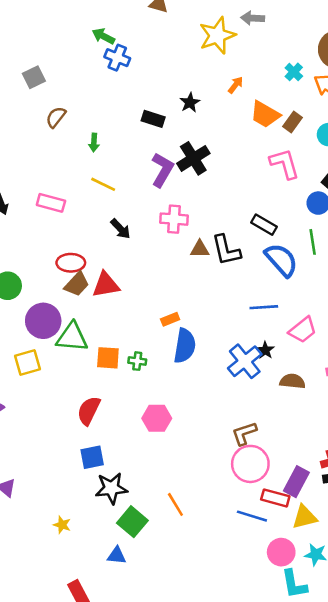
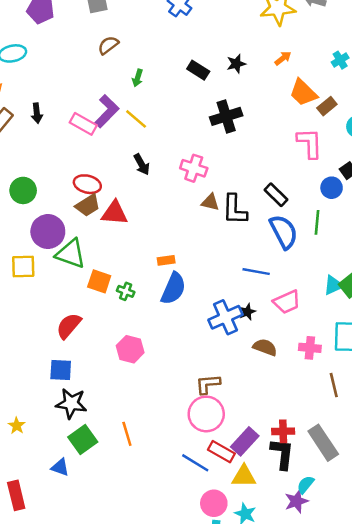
purple L-shape: (162, 170) -> (107, 111), moved

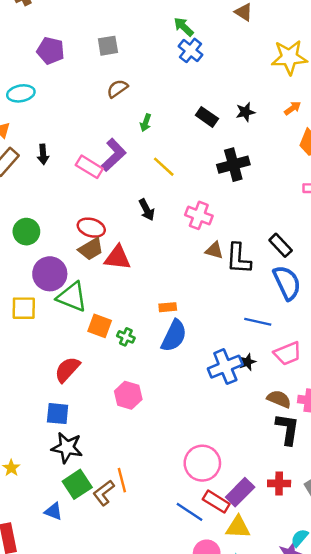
yellow line: (136, 119) -> (164, 167), moved
brown semicircle: (265, 347) -> (279, 399), moved
brown L-shape: (208, 384) -> (104, 493), moved, turned -35
black L-shape: (282, 454) -> (288, 429), moved

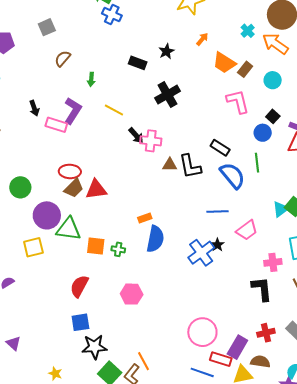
black arrow: (43, 154) -> (34, 108), moved
black arrow: (147, 210) -> (136, 136), moved
brown semicircle: (279, 399) -> (260, 362), moved

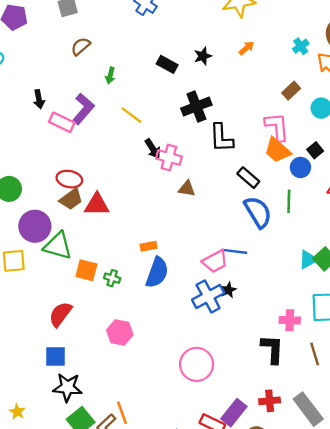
orange trapezoid: (224, 63) -> (277, 150), moved
black L-shape: (190, 166) -> (221, 138), moved
pink trapezoid: (247, 230) -> (215, 261), moved
pink circle: (202, 332) -> (197, 364), moved

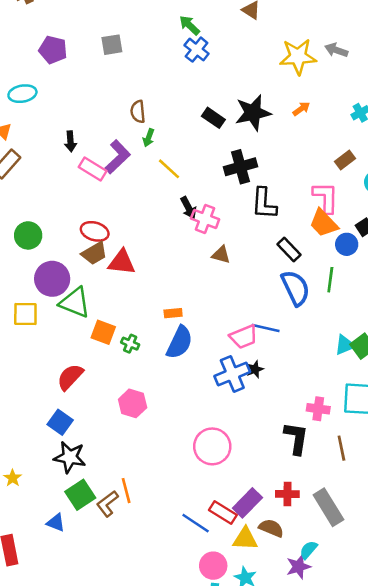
brown semicircle: (81, 46) -> (138, 112), moved, turned -60
black star: (203, 56) -> (253, 113), size x1.8
green arrow: (110, 76) -> (149, 138), moved
blue square: (56, 356) -> (60, 422), turned 30

